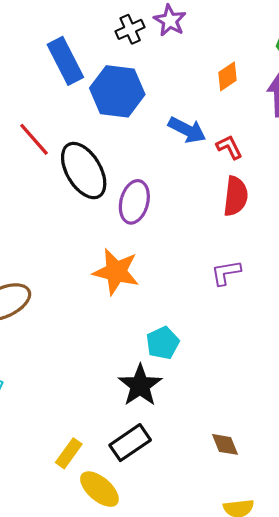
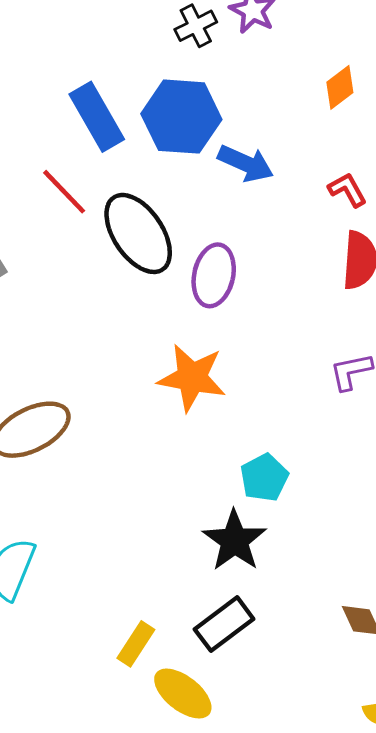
blue rectangle: (65, 61) -> (97, 117), moved
blue arrow: (187, 130) -> (246, 163), moved

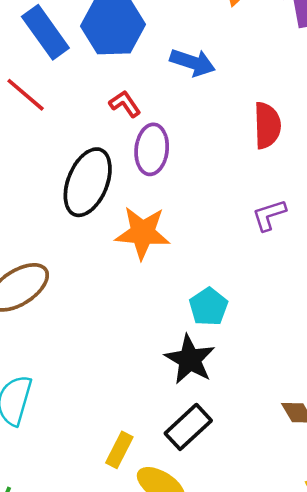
blue arrow: (246, 163) -> (193, 62), moved
red L-shape: (347, 190) -> (125, 104), moved
black ellipse: (138, 233) -> (88, 182), moved, turned 62

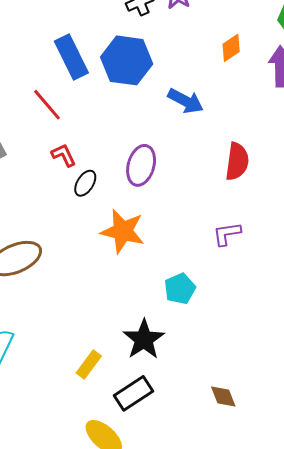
red L-shape: (125, 104) -> (64, 155), moved
black ellipse: (88, 182) -> (85, 183), size x0.5
cyan pentagon: (209, 307) -> (180, 289), moved
yellow rectangle: (119, 450) -> (89, 364), moved

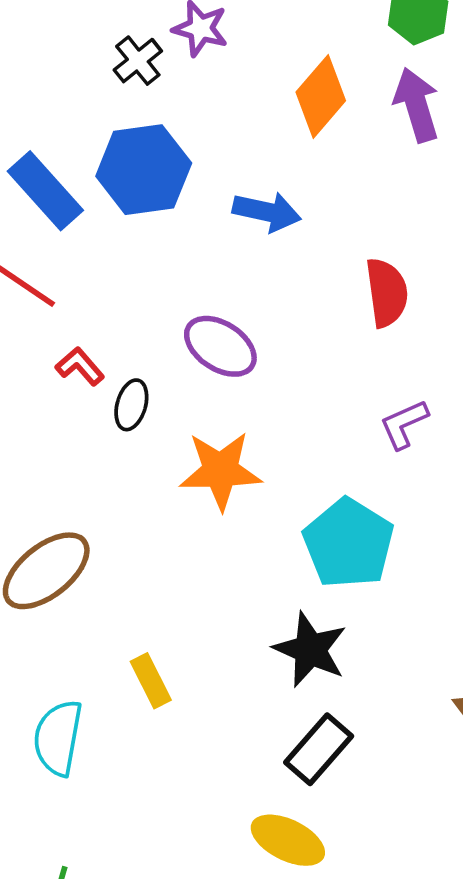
orange diamond: (231, 48) -> (321, 96), size x1.5
purple ellipse: (141, 165) -> (220, 346), turned -57
cyan pentagon: (180, 289) -> (349, 543), size x1.6
yellow rectangle: (89, 364) -> (151, 681), moved, turned -48

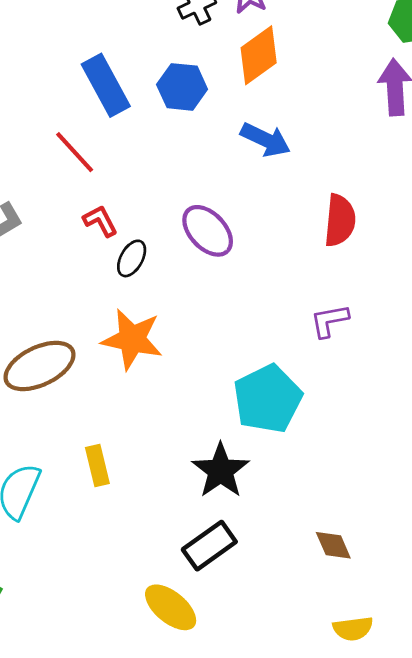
orange diamond: (321, 96) -> (259, 55), moved
blue hexagon: (144, 170) -> (182, 87), size x0.7
orange star: (220, 471) -> (132, 339), moved

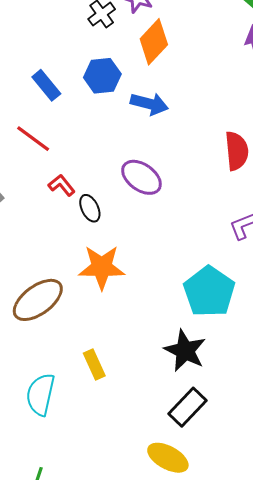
blue rectangle: (106, 85) -> (46, 85), size x0.7
blue arrow: (266, 140) -> (149, 104), moved
black ellipse: (132, 258) -> (90, 208), turned -44

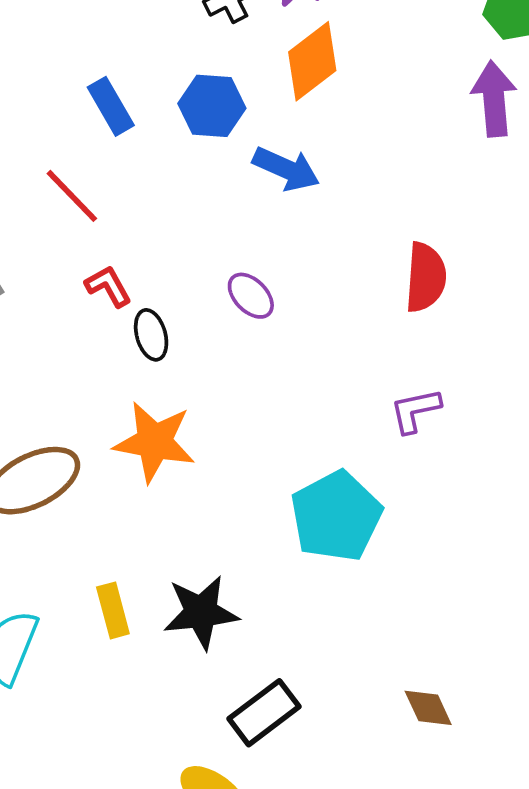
purple ellipse: (141, 177) -> (251, 296), size x0.7
black star: (185, 351) -> (201, 612), moved, turned 30

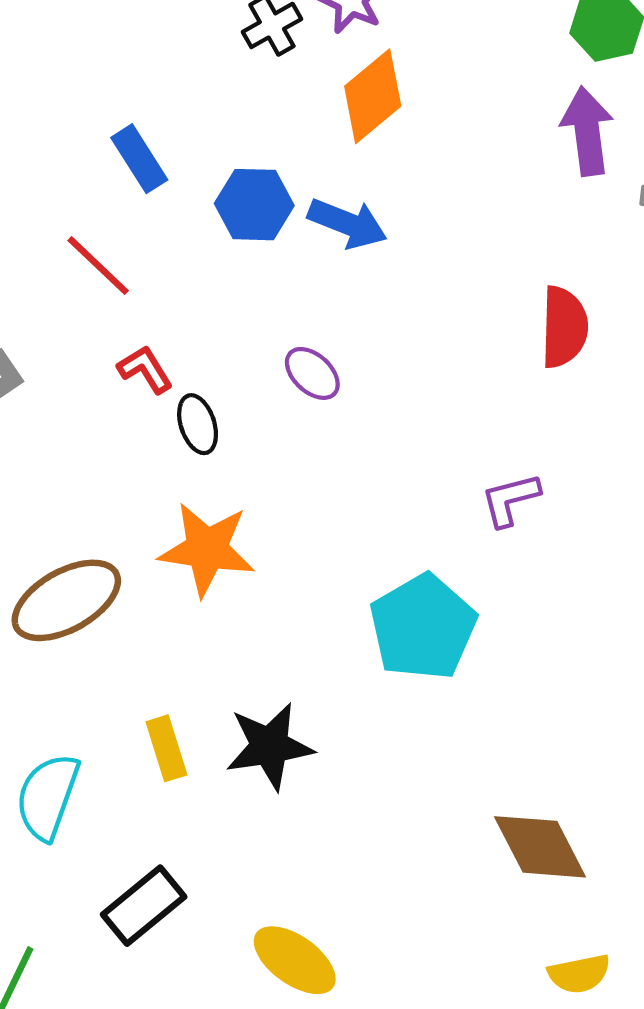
blue hexagon: (212, 106) -> (254, 205), moved
red semicircle: (426, 277) -> (564, 327), moved
brown diamond: (428, 708) -> (540, 847), size x1.6
black rectangle: (264, 713) -> (144, 906), moved

